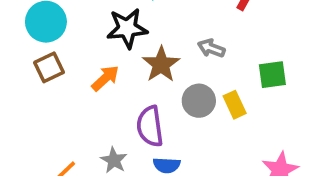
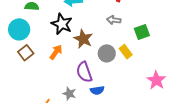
black star: (127, 28) -> (62, 24), turned -30
gray arrow: (211, 48) -> (114, 20), moved

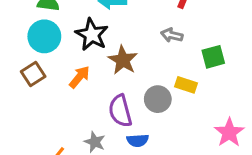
cyan circle: (19, 29) -> (44, 36), moved
yellow rectangle: (126, 52) -> (186, 85), turned -40
gray circle: (107, 53) -> (158, 99), moved

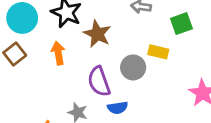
orange arrow: (79, 77) -> (58, 53), turned -45

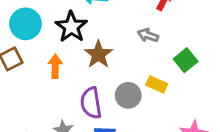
green square: (181, 24) -> (186, 60), turned -30

